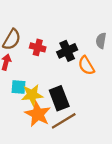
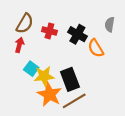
black cross: (67, 51) -> (77, 34), turned -36
cyan square: (19, 87) -> (31, 69), turned 32

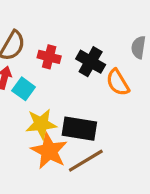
cyan square: (31, 69) -> (24, 89), moved
black rectangle: (70, 79) -> (79, 129), turned -60

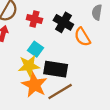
cyan square: (24, 89) -> (36, 49), moved

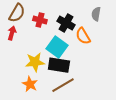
cyan square: (36, 49) -> (57, 47), moved, size x1.5
orange star: (34, 85) -> (30, 84), moved, size x0.7

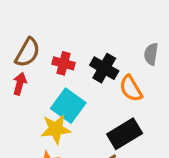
cyan square: (57, 47) -> (68, 106), moved
black rectangle: (59, 65) -> (125, 134), moved, turned -40

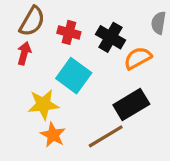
orange semicircle: (131, 88) -> (138, 58), turned 92
yellow star: (56, 129) -> (43, 104), moved

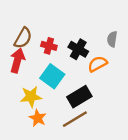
red arrow: (24, 53) -> (17, 61), size x1.5
black rectangle: (131, 104) -> (79, 97), moved

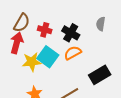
orange semicircle: (97, 64) -> (73, 53), moved
yellow star: (31, 97) -> (32, 62), moved
black rectangle: (79, 97) -> (100, 75), moved

